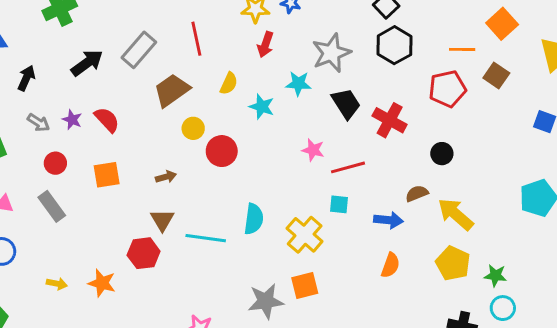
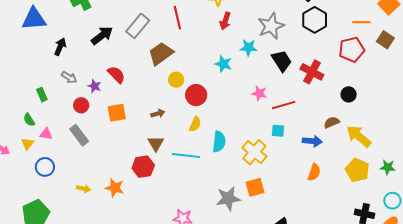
yellow semicircle: (229, 83) -> (195, 124), moved
purple star: (72, 120) -> (95, 86), moved
green star: (495, 276) -> (388, 167), moved

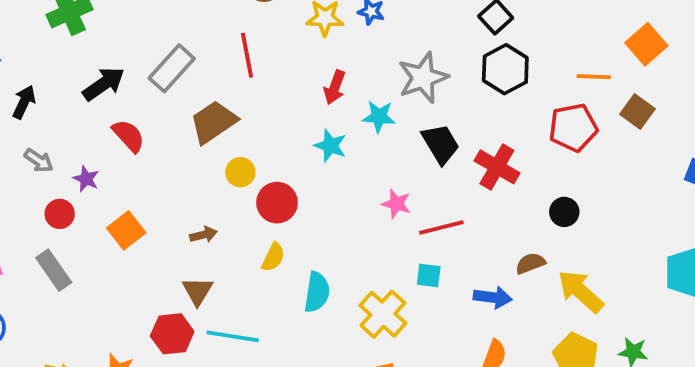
red arrow: (225, 21) -> (335, 87), moved
red semicircle: (116, 75) -> (129, 136), moved
orange square: (117, 113) -> (126, 230), turned -30
cyan line: (186, 156) -> (233, 336), moved

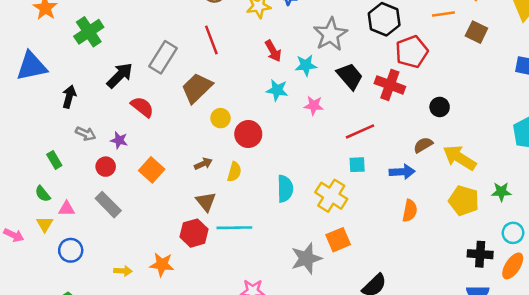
red arrow: (335, 87) -> (273, 51), turned -40
red pentagon: (573, 128) -> (412, 52), moved
pink star: (396, 204) -> (314, 105), moved
yellow semicircle: (273, 257) -> (234, 172), moved

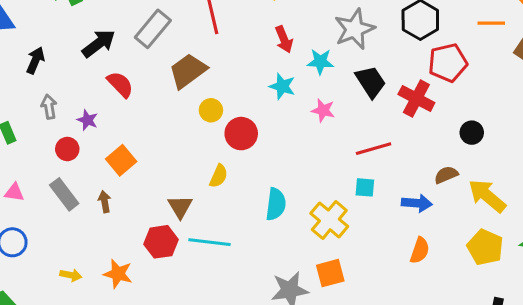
gray arrow: (86, 134) -> (49, 107), turned -132
brown arrow: (203, 164) -> (105, 202), moved, turned -84

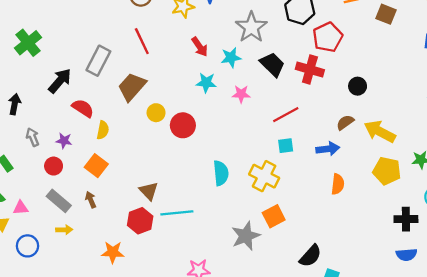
yellow semicircle: (219, 176) -> (103, 130), moved
yellow arrow: (71, 275) -> (64, 230), moved

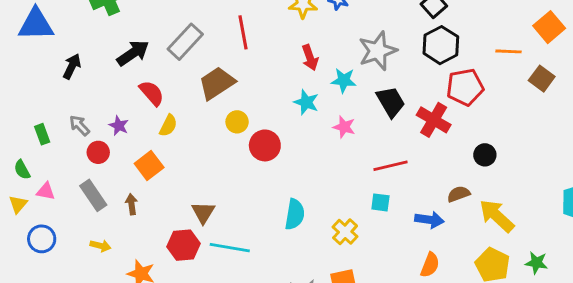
gray arrow: (33, 137) -> (80, 125), moved, turned -36
yellow cross: (264, 176) -> (345, 232), size x0.7
yellow arrow: (64, 230) -> (101, 246), moved

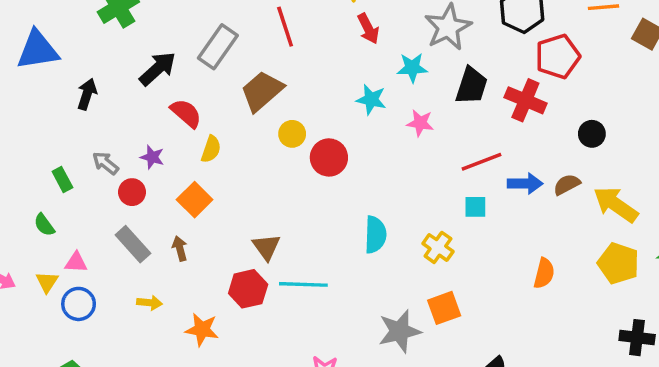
red arrow: (310, 58) -> (368, 29), moved
black trapezoid: (391, 102) -> (471, 86), turned 56
pink triangle: (46, 191) -> (76, 262), moved
yellow triangle: (18, 204) -> (47, 282), moved
blue arrow: (429, 220) -> (525, 184), moved

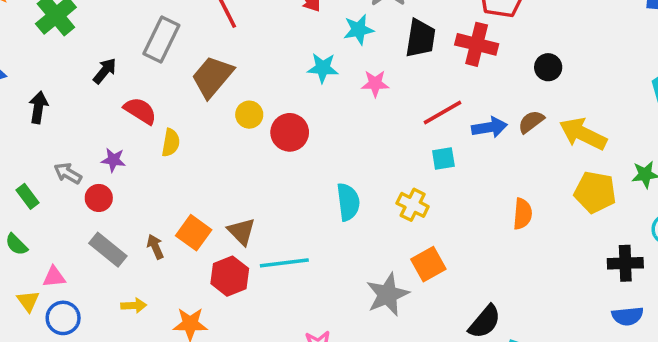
black arrow: (158, 69) -> (105, 71), size x0.7
orange square: (195, 200) -> (194, 233), moved

